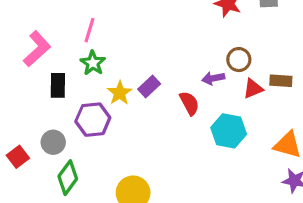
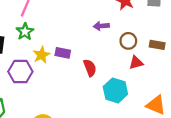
purple arrow: (213, 78) -> (101, 26), moved
brown rectangle: (281, 81) -> (157, 45), moved
purple rectangle: (149, 87) -> (63, 53), turned 48

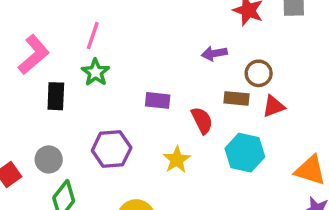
brown rectangle: (157, 45) -> (236, 98), moved
yellow star: (41, 55) -> (177, 160), moved
purple hexagon: (20, 72) -> (112, 149), moved

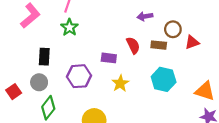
black rectangle: (56, 96) -> (44, 57), moved
purple rectangle: (158, 100) -> (109, 58), moved
red triangle: (274, 106) -> (192, 42), moved
red semicircle: (202, 120) -> (133, 45), moved

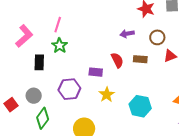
brown circle: (173, 29) -> (157, 37), moved
black rectangle: (44, 57) -> (39, 62), moved
cyan hexagon: (164, 79) -> (140, 106), moved

